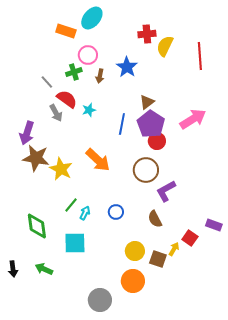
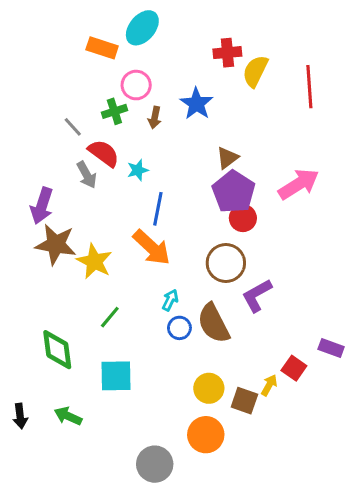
blue line: (122, 124) -> (158, 209), moved
cyan arrow: (85, 213) -> (170, 300), moved
brown semicircle: (155, 219) -> (213, 323), moved, size x1.5

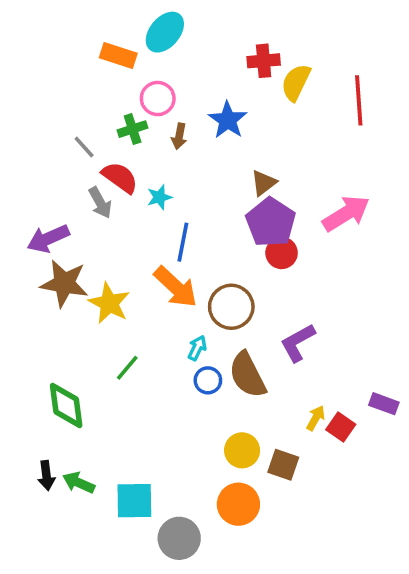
purple arrow: (42, 206) -> (48, 239), turned 48
brown circle: (226, 263) -> (231, 307), moved
cyan square: (116, 376) -> (134, 501), moved
yellow arrow: (269, 385) -> (316, 418), moved
black arrow: (20, 416) -> (46, 475), moved

